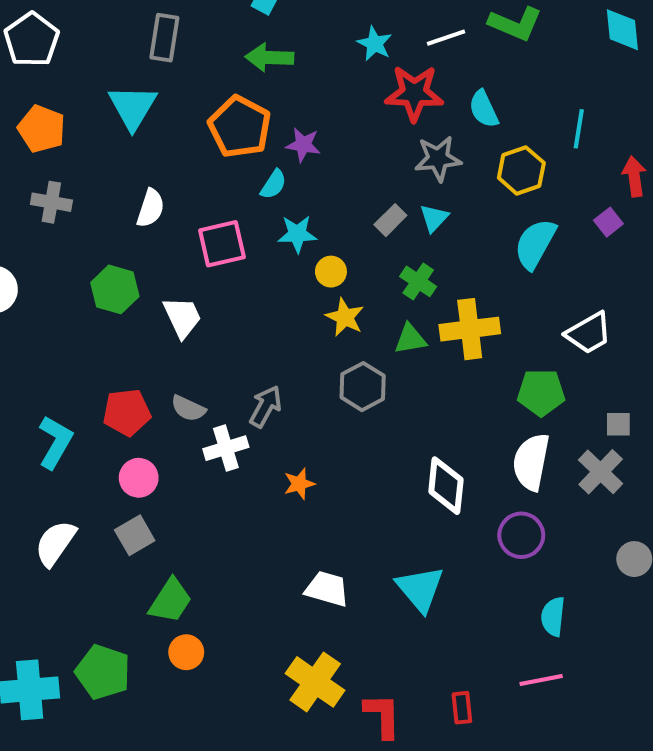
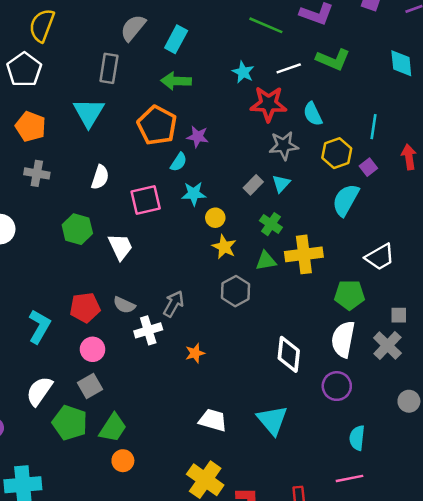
purple square: (608, 222) -> (368, 167), moved
green pentagon: (103, 672) -> (70, 423), moved

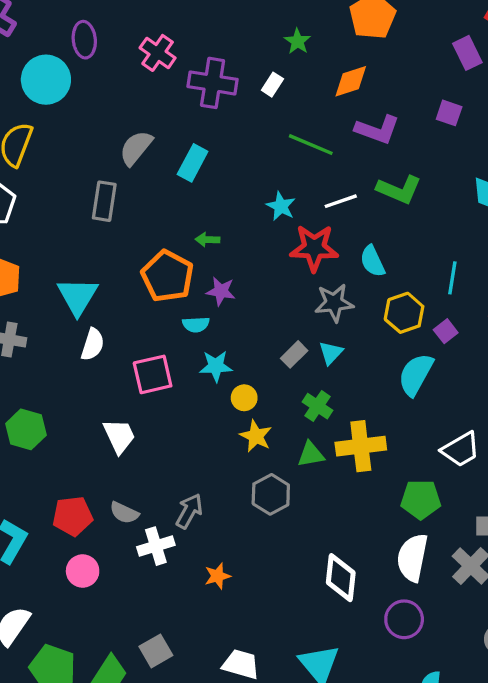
green arrow: (176, 81) -> (208, 240), moved, size x0.6
cyan triangle: (89, 113) -> (78, 296), moved
cyan semicircle: (179, 162) -> (196, 324), turned 54
green hexagon: (77, 229) -> (26, 429), moved
gray square: (90, 386) -> (156, 651), moved

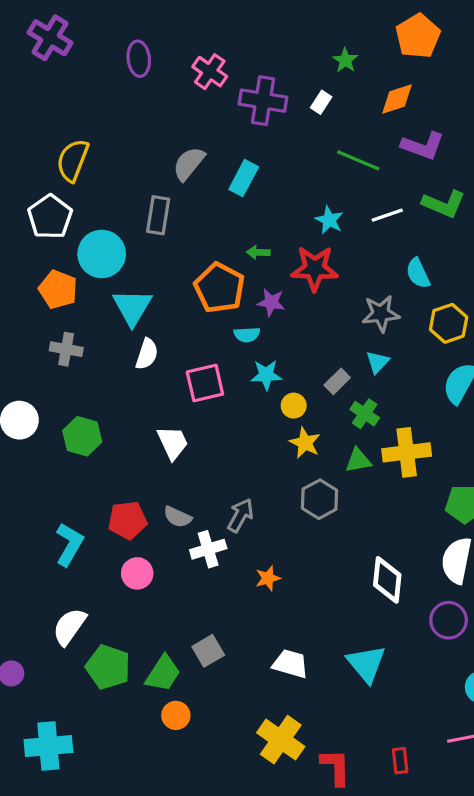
cyan circle: (46, 80) -> (102, 254), moved
red star: (314, 248) -> (315, 268), moved
gray rectangle: (294, 354) -> (337, 381), moved

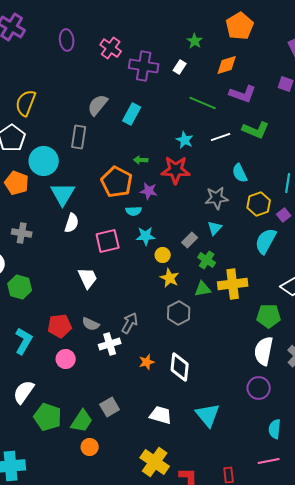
gray cross: (66, 349) -> (22, 233), moved
green hexagon: (82, 436) -> (20, 287), moved
white diamond: (387, 580) -> (180, 367), moved

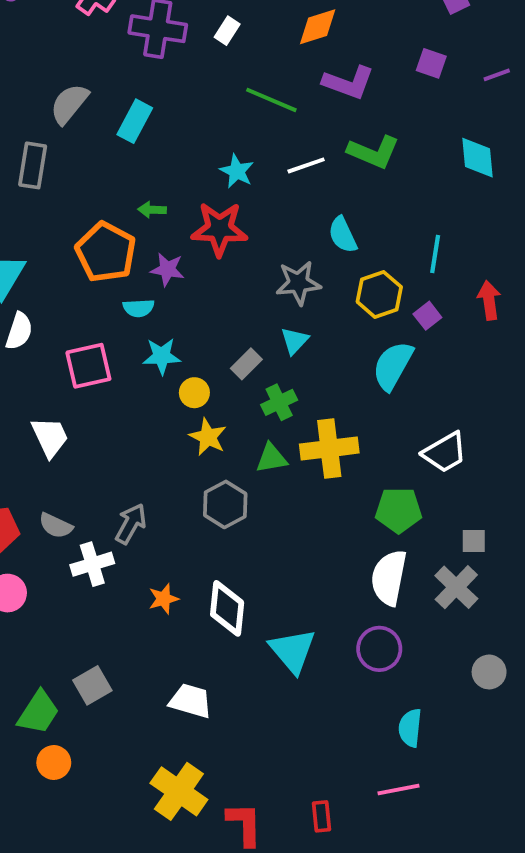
green cross: (207, 260) -> (279, 402), turned 30
cyan triangle: (208, 415) -> (293, 651), moved

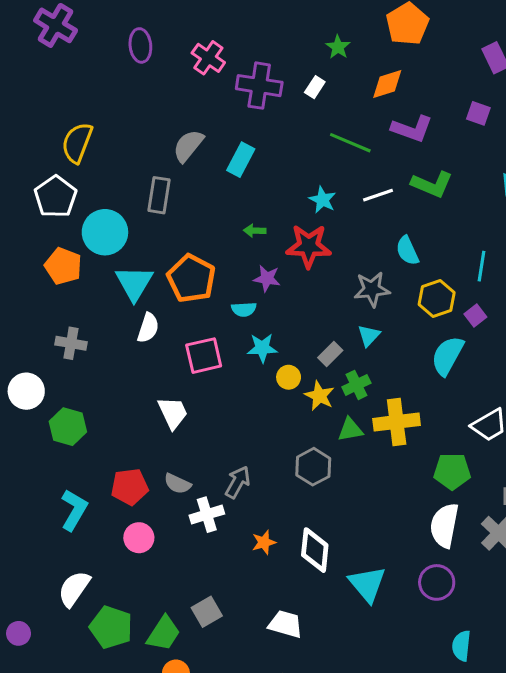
orange pentagon: (106, 252) -> (191, 278), moved
yellow star: (208, 437) -> (319, 396), moved

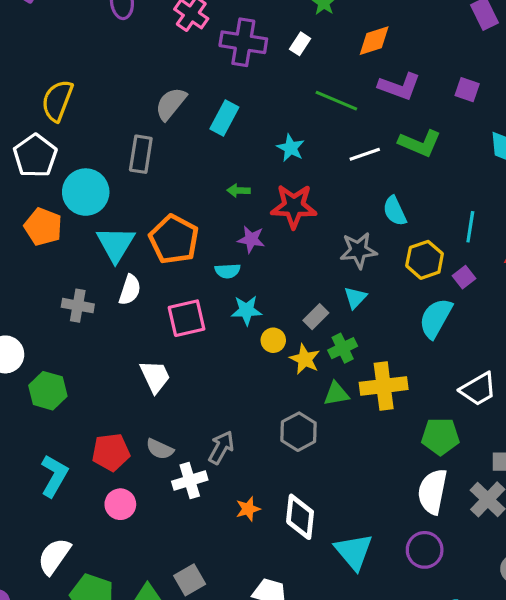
purple square: (478, 113) -> (467, 90), moved
cyan star: (323, 200) -> (291, 148), moved
gray cross: (71, 343) -> (78, 306), moved

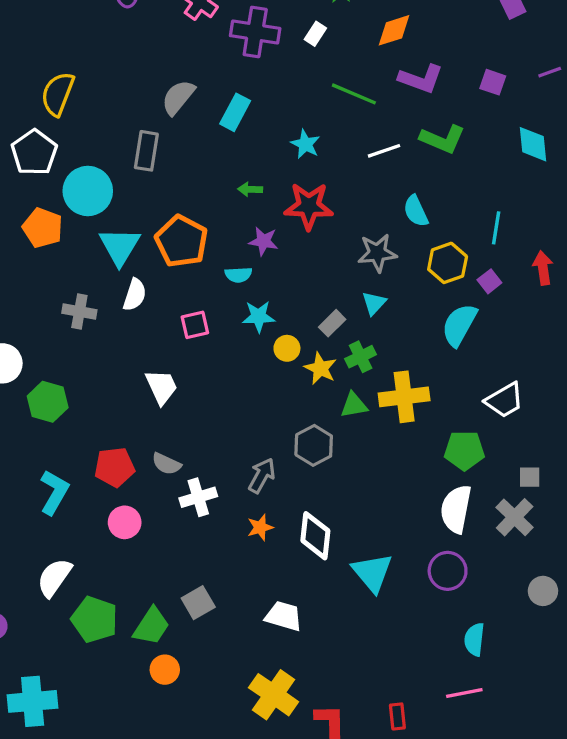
pink square: (187, 318) -> (195, 325), size x0.7
gray arrow: (221, 447) -> (262, 475), moved

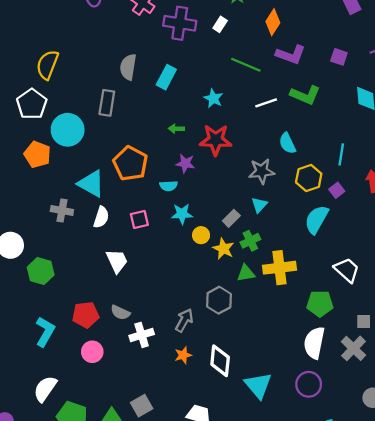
orange diamond: (394, 30) -> (273, 22), turned -40
gray semicircle: (178, 97) -> (128, 67), turned -30
cyan triangle: (120, 246) -> (91, 184), moved, turned -32
white semicircle: (135, 295) -> (101, 217), moved
white trapezoid: (504, 400) -> (347, 270), turned -108

